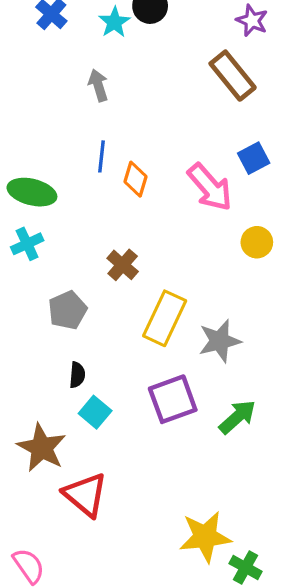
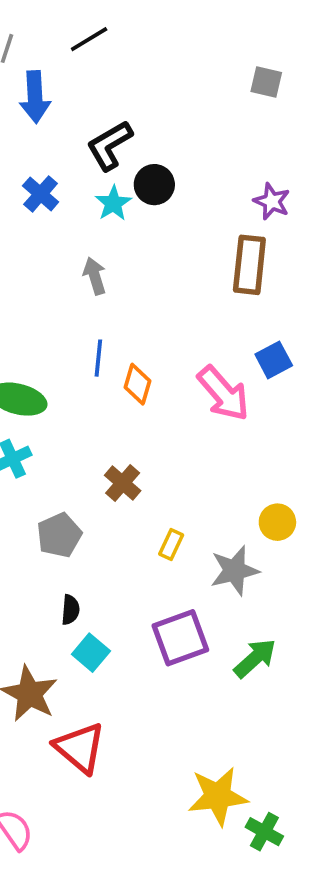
brown rectangle: (233, 76) -> (249, 265), turned 45
yellow circle: (257, 242) -> (277, 522), moved
yellow rectangle: (165, 318) -> (171, 544), size x0.5

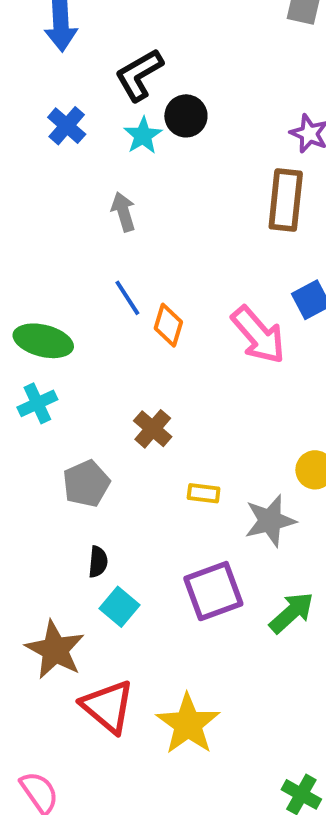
blue line: (98, 358) -> (127, 298), turned -39
yellow rectangle: (171, 544) -> (204, 493), turned 72
yellow star: (218, 796) -> (188, 724), moved, turned -30

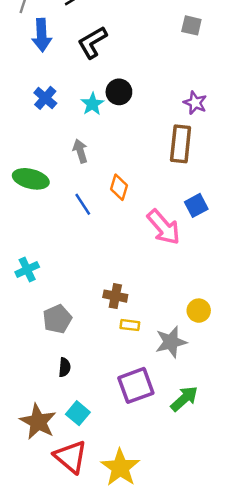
black L-shape: (139, 75) -> (92, 42), moved
orange diamond: (168, 325) -> (119, 187), moved
green ellipse: (43, 341) -> (31, 179), moved
brown cross: (153, 429) -> (115, 296), moved, turned -30
cyan square: (119, 607) -> (78, 413), moved

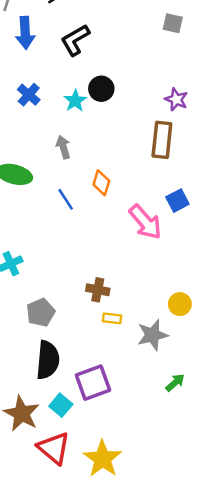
black semicircle: (65, 367) -> (48, 360), size x2.0
purple square: (136, 385) -> (93, 383), moved
green arrow: (184, 399) -> (175, 383), moved, size x0.7

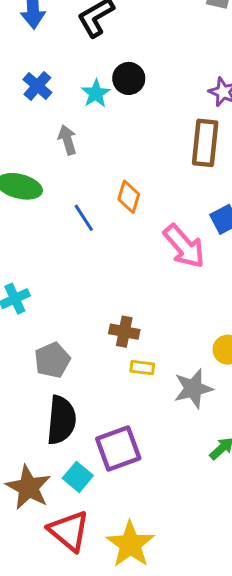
gray arrow: (63, 147) -> (67, 140), moved

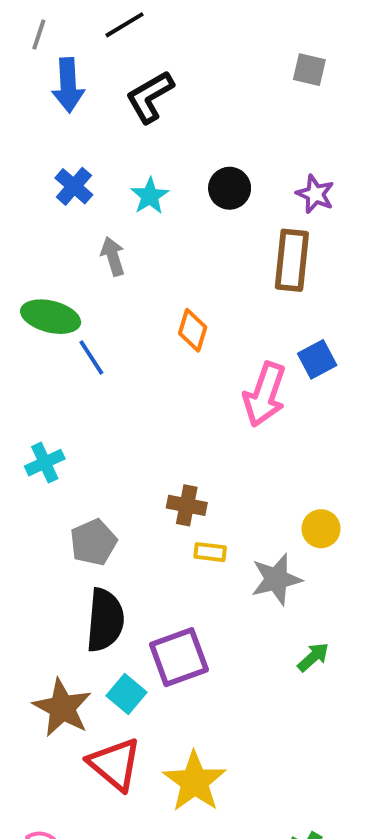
black circle: (129, 78) -> (230, 188), moved
blue line: (84, 218) -> (91, 357), moved
pink arrow: (184, 246) -> (265, 394), turned 60

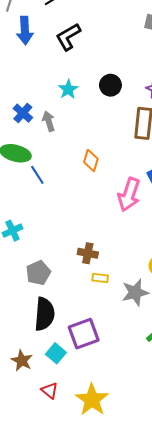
blue cross: (74, 186) -> (23, 113), moved
brown star: (62, 708) -> (22, 360), size x0.7
red triangle: (115, 764) -> (50, 390), size x0.6

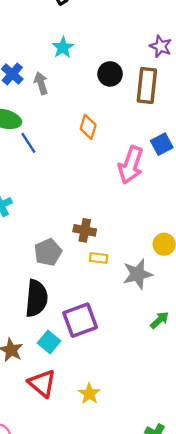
black circle: (110, 85) -> (110, 74), moved
gray pentagon: (38, 273) -> (48, 252), moved
red triangle: (50, 390) -> (42, 383), size x1.5
yellow star: (92, 400) -> (89, 394), size x0.6

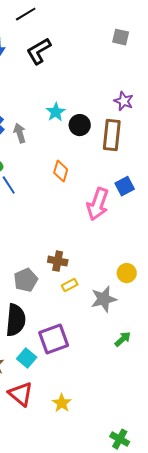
cyan star: (63, 47) -> (56, 112), moved
yellow rectangle: (99, 258) -> (70, 285), turned -35

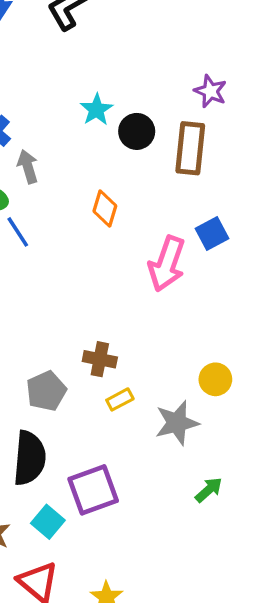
gray arrow: (20, 133) -> (28, 167), moved

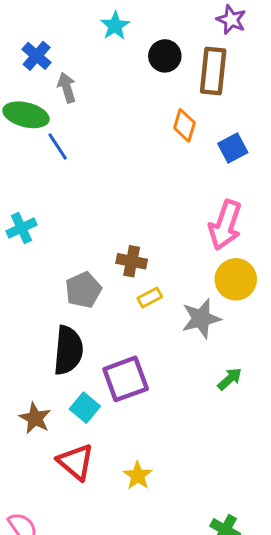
cyan star: (96, 110) -> (115, 26), moved
orange diamond: (105, 208) -> (184, 125), moved
pink arrow: (167, 264) -> (225, 225), moved
yellow circle: (215, 379) -> (236, 279), size x1.4

